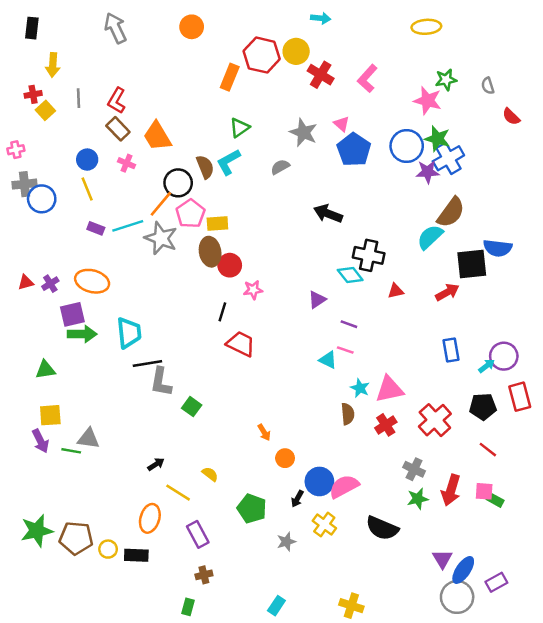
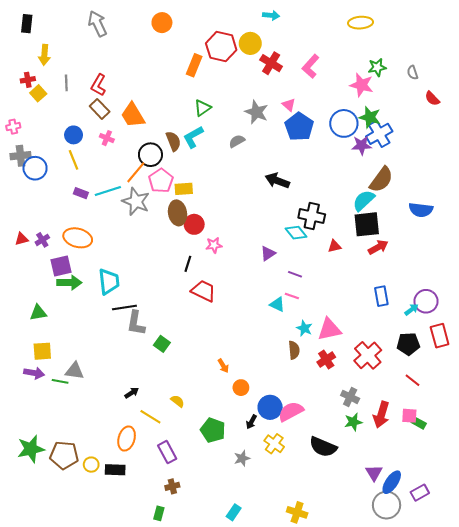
black square: (472, 264) -> (367, 224), moved
purple arrow: (40, 441) -> (34, 373), turned -54

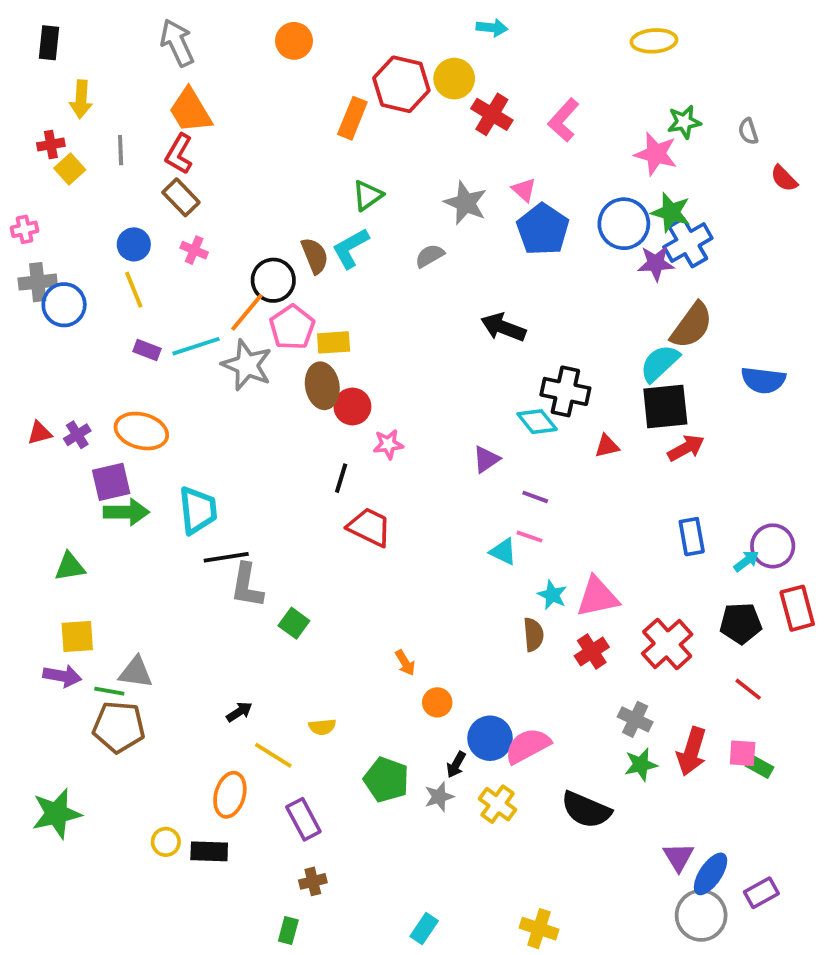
orange trapezoid: (133, 115) -> (190, 111), moved
yellow semicircle: (178, 401) -> (322, 727), turned 136
brown pentagon: (64, 455) -> (119, 727), moved
gray star: (242, 458) -> (439, 797), moved

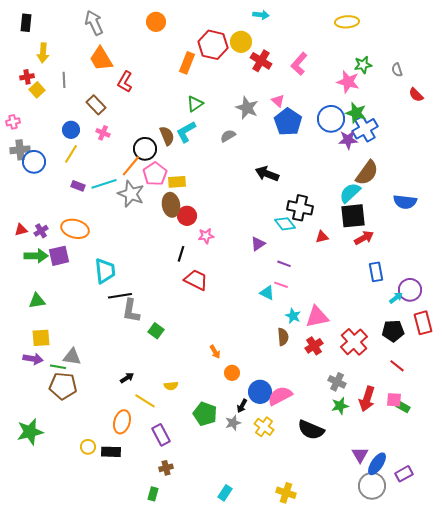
red L-shape: (179, 154) -> (125, 82), moved
yellow line: (134, 290) -> (71, 154), turned 54
green arrow: (126, 512) -> (36, 256), moved
blue rectangle: (692, 537) -> (376, 272), moved

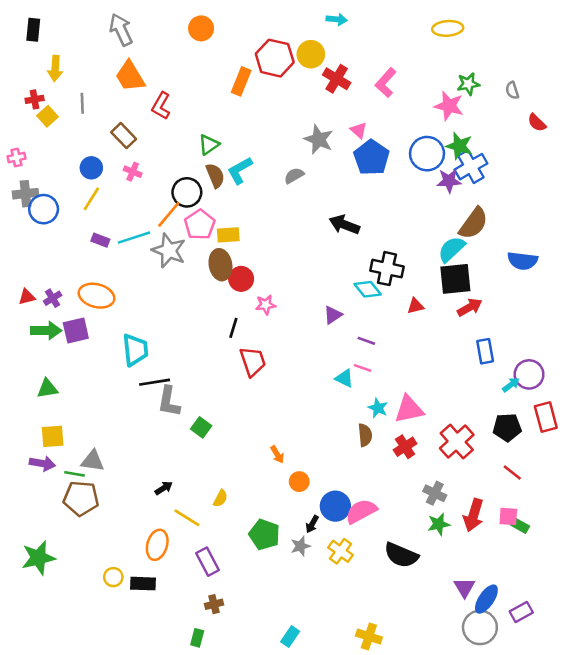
green triangle: (195, 104) -> (209, 145), moved
red trapezoid: (196, 280) -> (253, 361), turned 45
yellow semicircle: (171, 386) -> (220, 498), turned -56

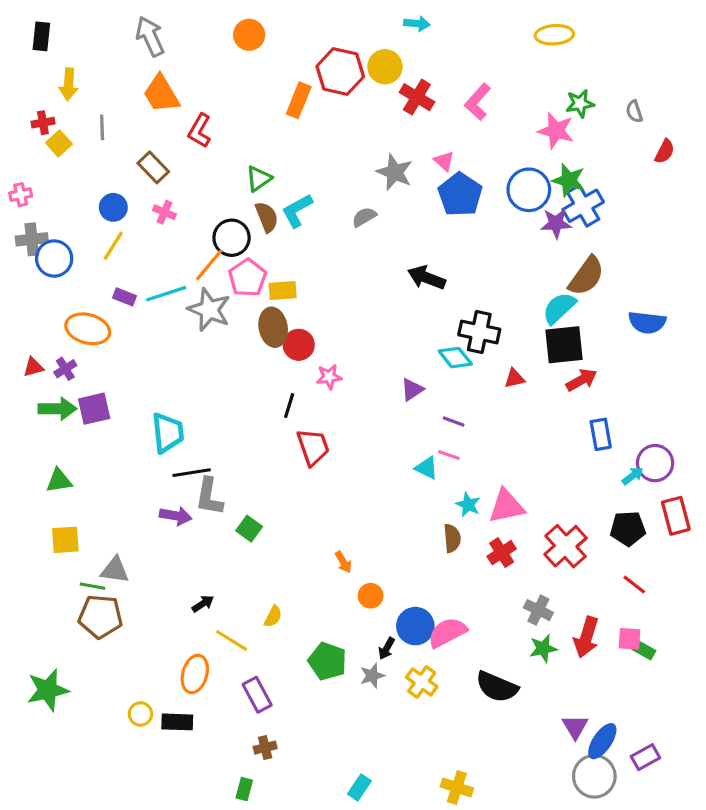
red semicircle: (537, 123) -> (665, 151), turned -108
orange ellipse: (96, 296) -> (88, 329), moved
purple arrow: (42, 463) -> (176, 516), moved

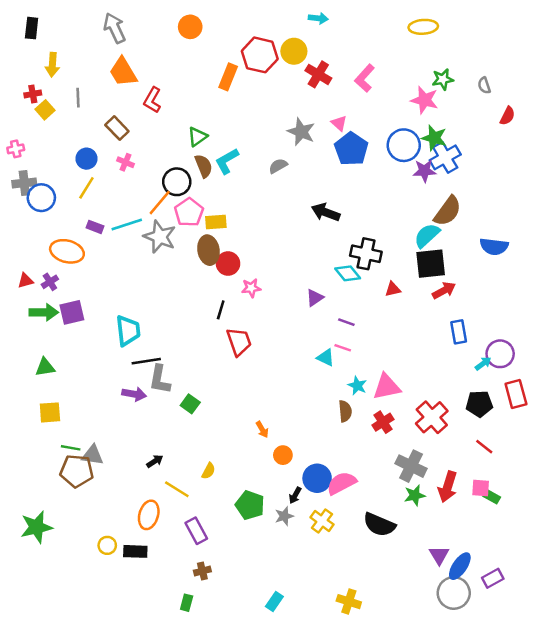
gray triangle: (115, 570) -> (93, 455), moved
gray cross: (538, 610) -> (411, 466), size x1.4

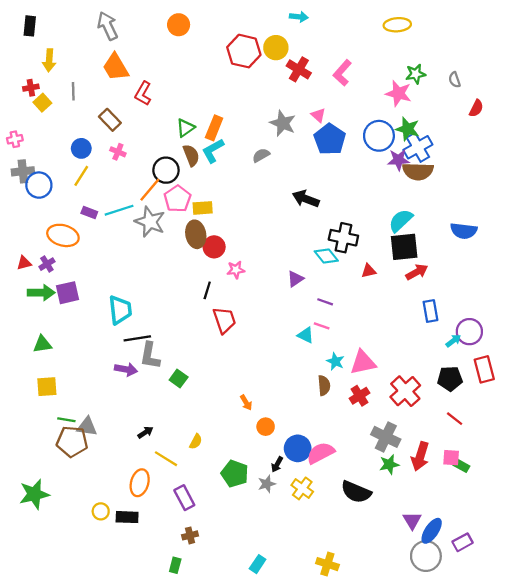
orange rectangle: (228, 77) -> (214, 128), moved
brown semicircle: (448, 211) -> (418, 171), moved, turned 56

